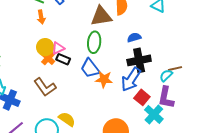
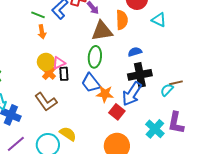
black rectangle: (63, 59) -> (64, 74), turned 64
red square: (142, 97) -> (117, 112), moved
purple L-shape: (166, 98) -> (176, 123), moved

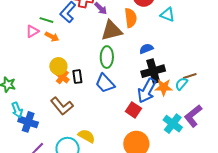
orange arrow: (42, 32) -> (52, 37), turned -48
pink triangle: (59, 63) -> (32, 31), moved
orange star: (105, 94) -> (164, 87), moved
purple L-shape: (176, 123) -> (193, 116), turned 45

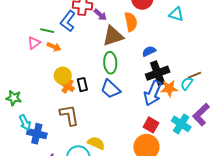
cyan triangle: (167, 15) -> (176, 14), moved
brown L-shape: (62, 106) -> (69, 115), turned -145
red square: (133, 110) -> (151, 125), moved

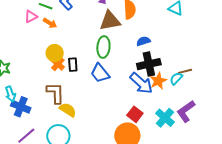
orange star: (169, 88) -> (158, 81), turned -30
blue arrow: (153, 93) -> (141, 83), turned -80
yellow semicircle: (96, 143) -> (68, 110), moved

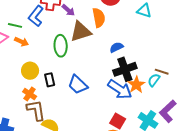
green ellipse: (103, 47) -> (61, 46), moved
orange cross: (58, 64) -> (30, 94), moved
brown line: (185, 71) -> (162, 72), turned 40

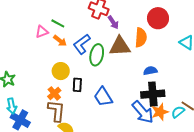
blue L-shape: (36, 16) -> (82, 44), moved

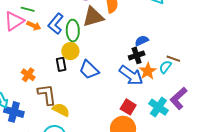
pink triangle: (42, 32) -> (14, 21), size x1.5
yellow circle: (61, 71) -> (70, 51), moved
blue semicircle: (150, 71) -> (142, 41), moved
orange cross: (54, 93) -> (28, 75), moved
black cross: (153, 94) -> (137, 55), size x0.7

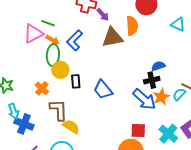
green ellipse: (73, 31) -> (53, 55), moved
yellow circle: (70, 51) -> (60, 70), moved
red square: (128, 107) -> (138, 131), turned -35

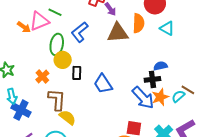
cyan triangle: (178, 24) -> (167, 28), moved
orange arrow: (52, 40) -> (24, 27), moved

